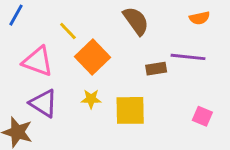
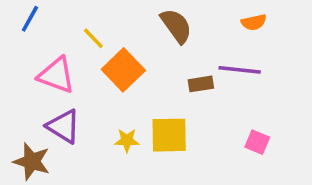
yellow star: (91, 99) -> (127, 140), moved

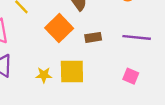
orange square: (123, 70) -> (59, 28), moved
purple line: (240, 70) -> (137, 37), moved

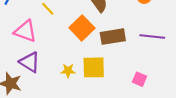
brown rectangle: (93, 37) -> (113, 37), size x1.6
pink square: (131, 76) -> (140, 79), moved

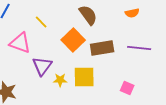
purple triangle: (30, 62) -> (42, 66), moved, turned 35

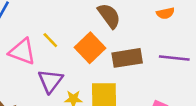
yellow line: (41, 22) -> (50, 40), moved

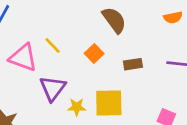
orange square: (90, 48) -> (94, 54), size x0.6
brown rectangle: (127, 58) -> (133, 64), size x0.6

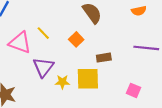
brown rectangle: (133, 64) -> (104, 58), moved

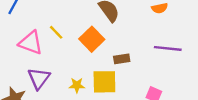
orange square: (76, 39) -> (92, 39), size x1.5
purple triangle: (43, 67) -> (39, 78), moved

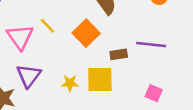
pink triangle: (31, 43) -> (20, 37), turned 35
purple line: (168, 48) -> (151, 44), moved

